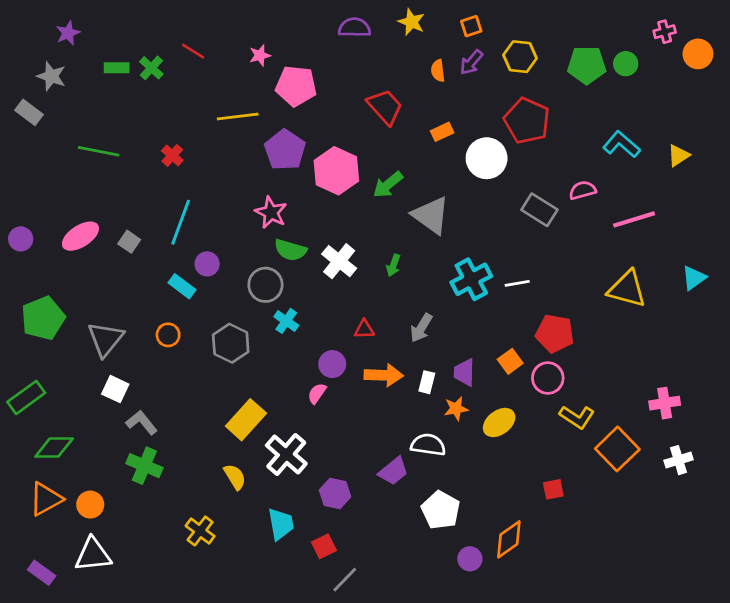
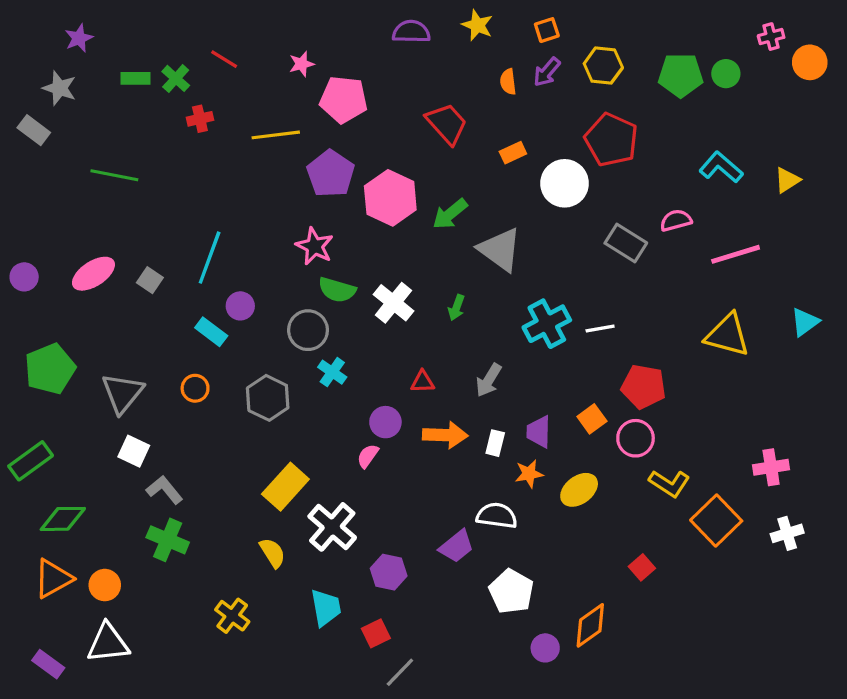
red cross: (172, 155) -> (200, 119), moved, turned 35
red square: (553, 489) -> (642, 567), turned -30

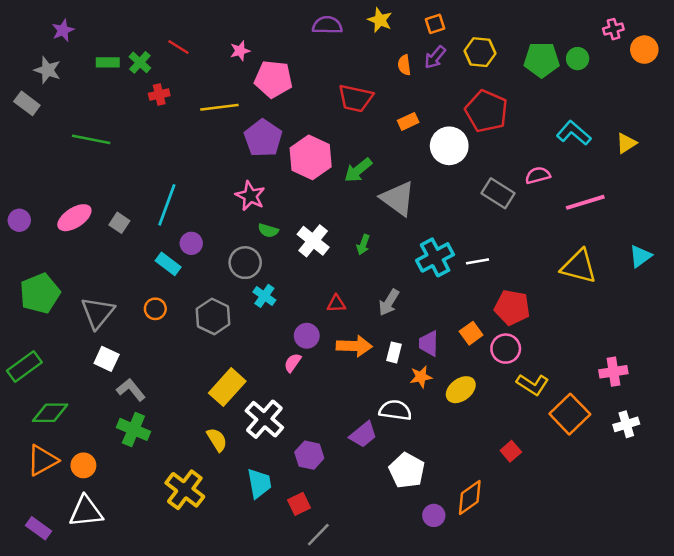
red trapezoid: (447, 124) -> (356, 98), turned 144
green semicircle: (337, 290) -> (268, 231), size x0.7
yellow cross: (232, 616) -> (185, 490), size x1.4

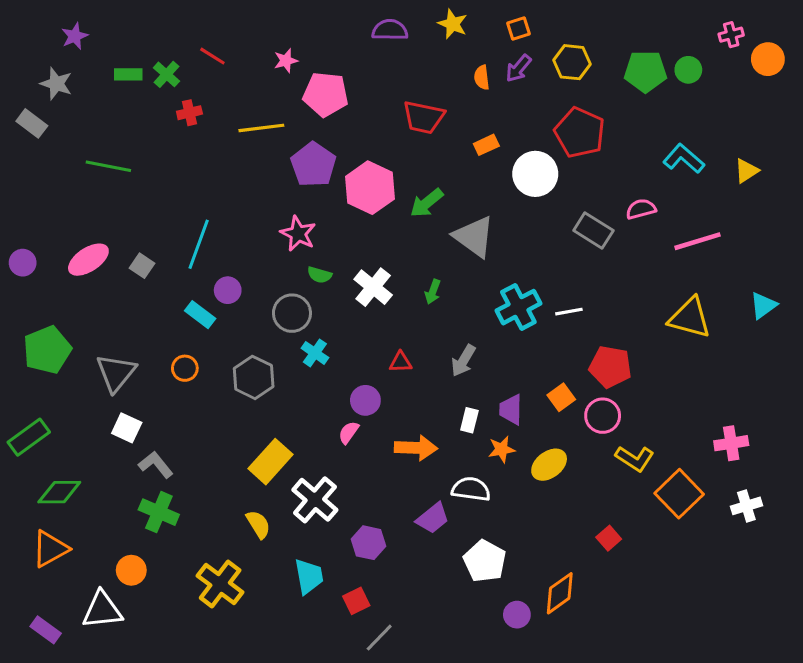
orange arrow: (354, 346) -> (416, 448), moved
orange circle: (83, 465) -> (131, 570), moved

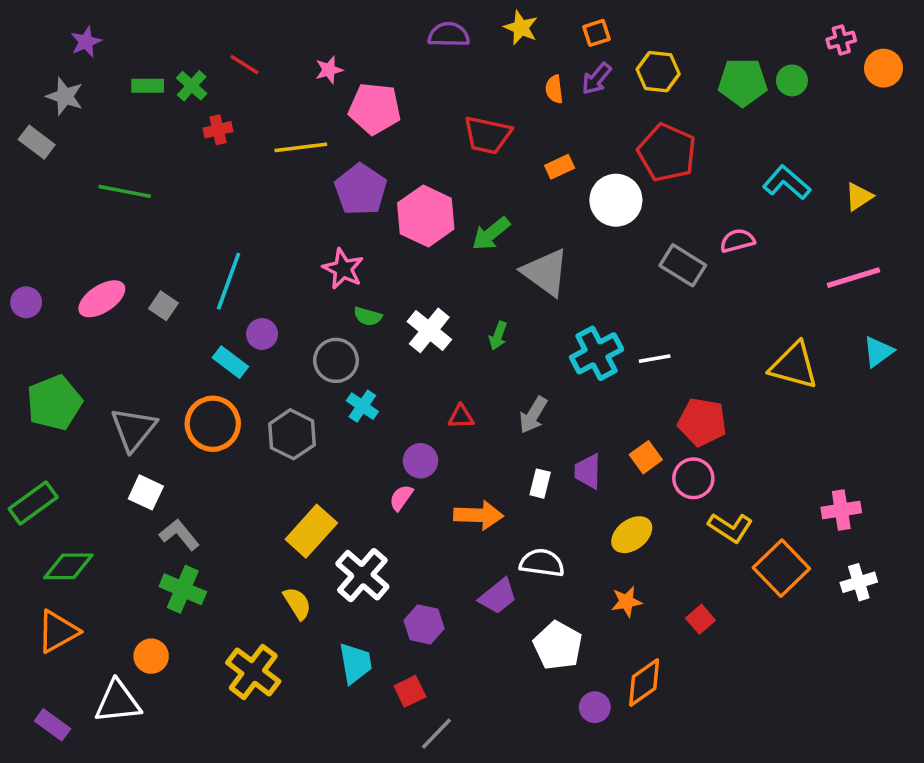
pink line: (697, 241) -> (854, 278), moved
orange circle: (185, 368) -> (213, 424), size x1.8
orange star: (502, 449) -> (626, 602), moved

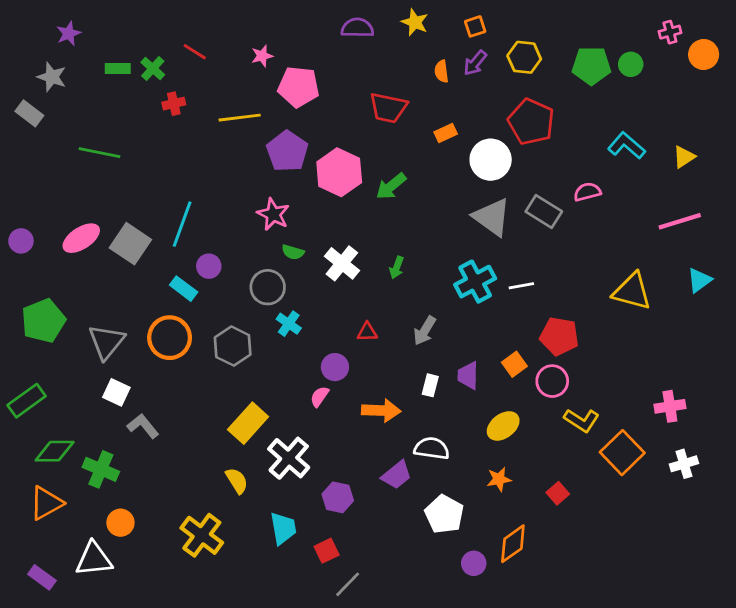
gray triangle: (545, 272) -> (492, 217), moved
gray square: (163, 306) -> (130, 244), size x1.8
green cross: (183, 589) -> (101, 469), moved

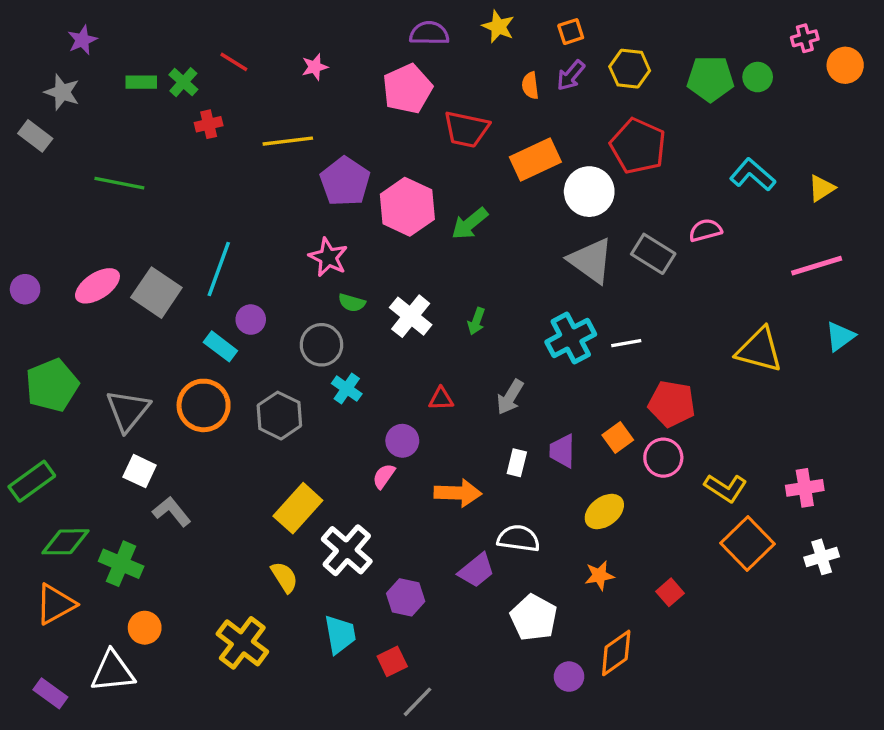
pink pentagon: (299, 87) -> (407, 89), moved, turned -30
orange rectangle: (446, 133) -> (535, 160), size x1.8
yellow L-shape: (582, 420) -> (726, 488), moved

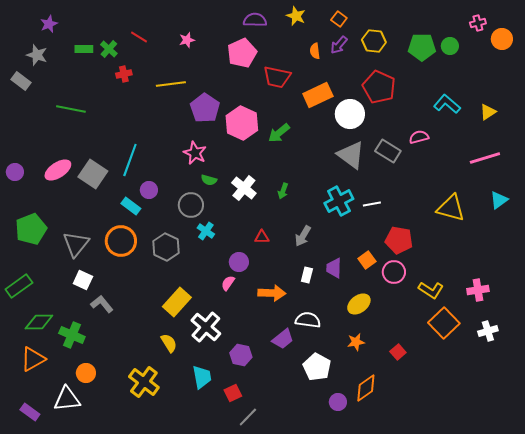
orange square: (571, 32) -> (339, 19), turned -35

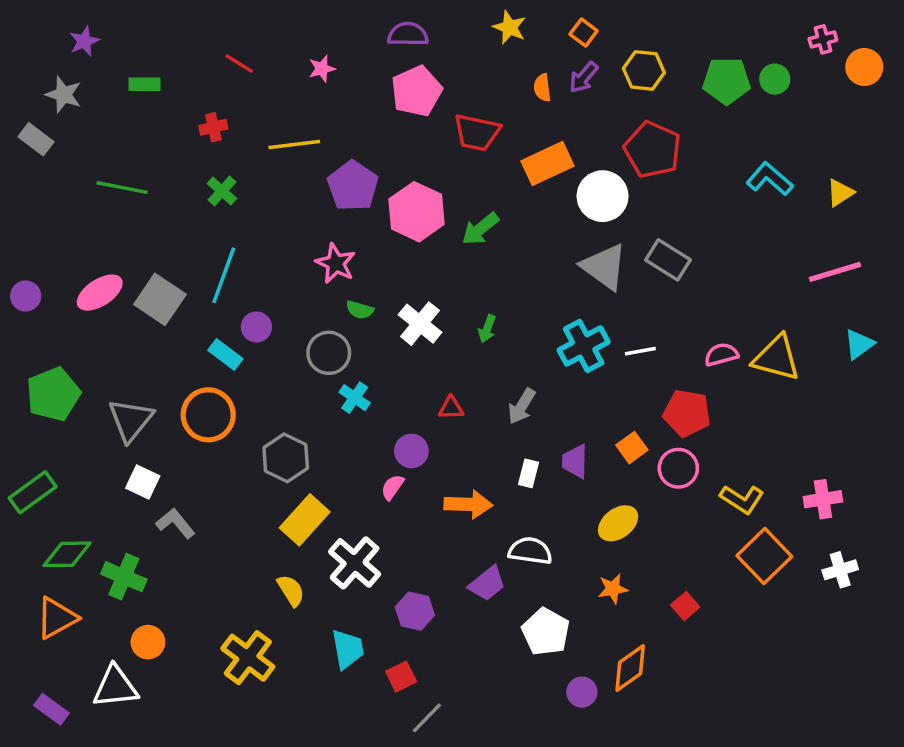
purple semicircle: (255, 20) -> (408, 34), moved
green cross: (109, 49) -> (222, 191), moved
pink semicircle: (419, 137) -> (721, 355), moved
gray hexagon: (166, 247) -> (286, 458), moved

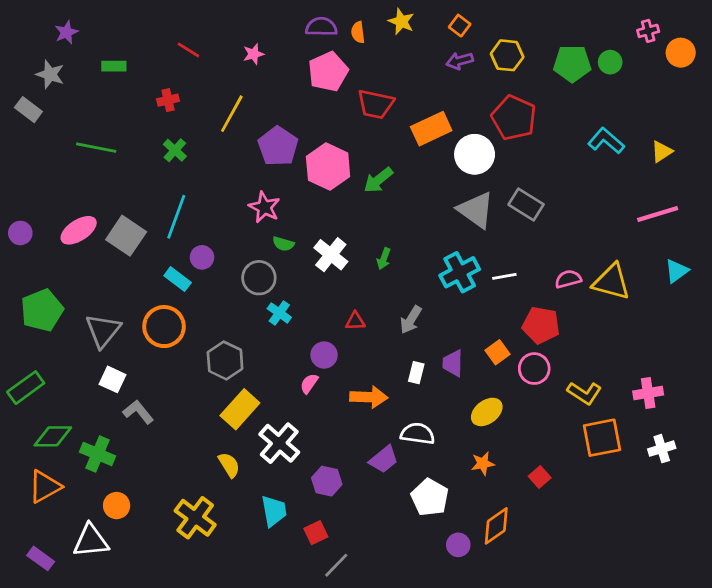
purple arrow: (584, 77) -> (460, 61), turned 35
orange semicircle: (542, 88) -> (358, 32), moved
yellow line: (294, 144) -> (232, 114), turned -54
orange square: (764, 556) -> (602, 438), turned 33

